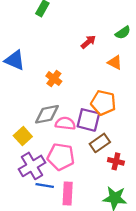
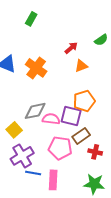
orange triangle: (115, 62) -> (81, 66), moved, turned -48
orange cross: (54, 79) -> (36, 68), moved, size x1.5
orange pentagon: (103, 103) -> (84, 101), turned -30
pink pentagon: (61, 157) -> (60, 148), moved

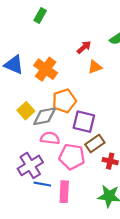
orange pentagon: (84, 101) -> (64, 101), moved
pink semicircle: (51, 119) -> (50, 138), moved
yellow square: (14, 130) -> (26, 111), moved

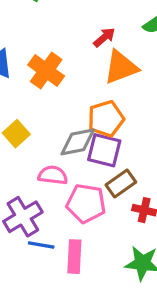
orange triangle: (95, 67) -> (121, 67), size x1.6
orange pentagon: (64, 101) -> (106, 119), moved
gray diamond: (45, 116) -> (78, 142), moved

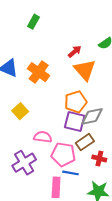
orange triangle: (121, 67) -> (85, 70), turned -50
gray diamond: (78, 142) -> (92, 116), moved
blue line: (41, 245) -> (70, 173), moved

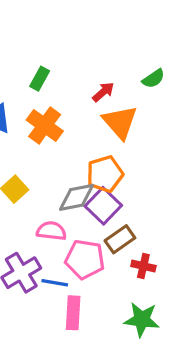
green rectangle: (33, 22) -> (40, 79), moved
gray diamond: (92, 116) -> (76, 197), moved
purple square: (75, 121) -> (103, 206), turned 30
blue line: (70, 173) -> (55, 283), moved

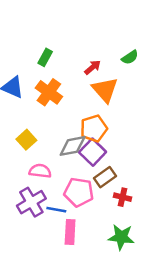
pink semicircle: (51, 231) -> (40, 171), moved

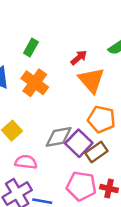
orange pentagon: (94, 128) -> (101, 119), moved, turned 30
brown rectangle: (105, 177) -> (96, 152), moved
pink pentagon: (79, 192) -> (81, 186), moved

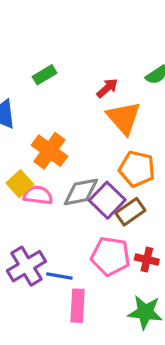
green rectangle: (31, 47) -> (45, 75), turned 30
orange cross: (35, 83) -> (50, 151), moved
pink semicircle: (26, 162) -> (38, 195), moved

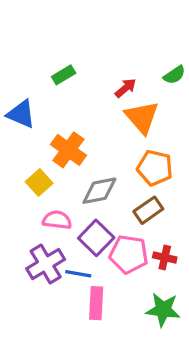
pink semicircle: (38, 195) -> (57, 220), moved
purple square: (107, 200) -> (96, 238), moved

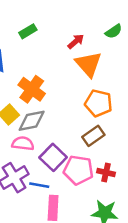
gray diamond: (99, 191) -> (32, 121), moved

